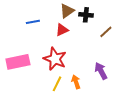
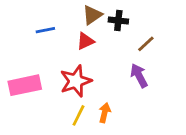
red star: (55, 59) -> (76, 81), turned 30
purple arrow: (101, 71) -> (139, 76), moved
orange arrow: (76, 82) -> (105, 113), turned 32

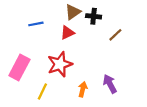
purple arrow: (139, 76) -> (110, 84), moved
pink rectangle: (25, 85) -> (19, 68), turned -50
yellow line: (78, 115) -> (42, 91), moved

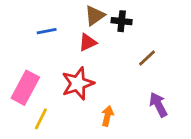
brown line: (115, 35) -> (147, 58), moved
purple arrow: (110, 84) -> (158, 105), moved
yellow line: (42, 91) -> (41, 119), moved

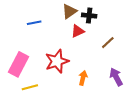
red triangle: (88, 42) -> (78, 31), moved
orange arrow: (107, 116) -> (83, 78), moved
yellow line: (41, 119) -> (30, 87), turned 49

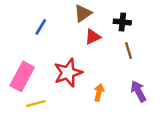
black cross: (89, 16) -> (122, 22), moved
blue line: (34, 23) -> (41, 27), turned -48
brown line: (108, 43) -> (129, 50), turned -64

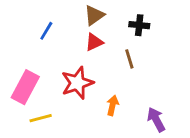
red triangle: (93, 37) -> (94, 42), moved
brown line: (129, 50) -> (129, 59), moved
purple arrow: (138, 91) -> (156, 119), moved

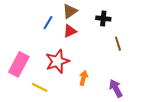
blue line: (46, 31) -> (48, 23), moved
brown line: (129, 59) -> (118, 44), moved
yellow line: (41, 118) -> (40, 87), moved, turned 42

